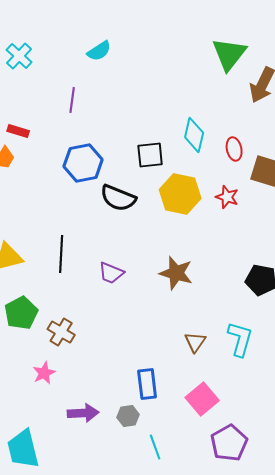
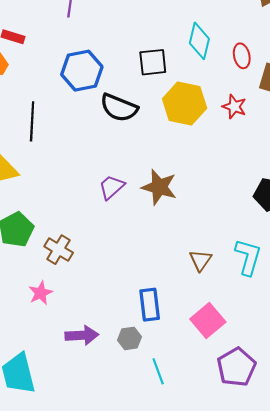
black line: (61, 254) -> (32, 121), moved
purple trapezoid: (111, 273) -> (111, 187), turned 116
brown star: (176, 273) -> (159, 187), moved

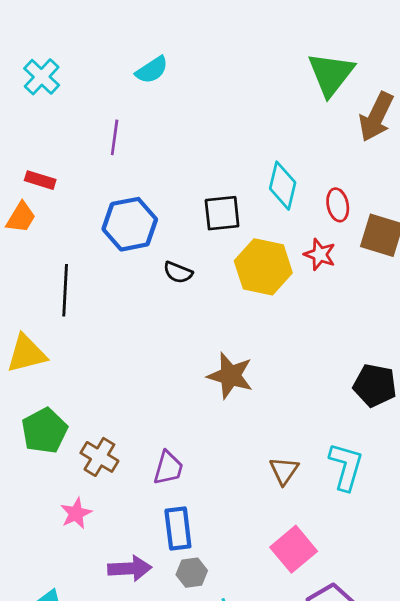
red star: (234, 107) -> (320, 254), moved
black semicircle: (119, 108) -> (178, 272), size x0.6
purple trapezoid: (111, 187) -> (168, 468), moved, turned 148
blue rectangle: (150, 305) -> (178, 529), moved

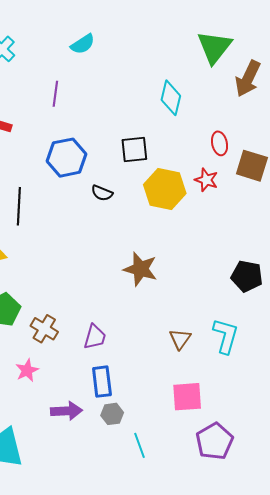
cyan diamond: (283, 186) -> (171, 98), moved
pink square: (294, 549) -> (187, 397), turned 36

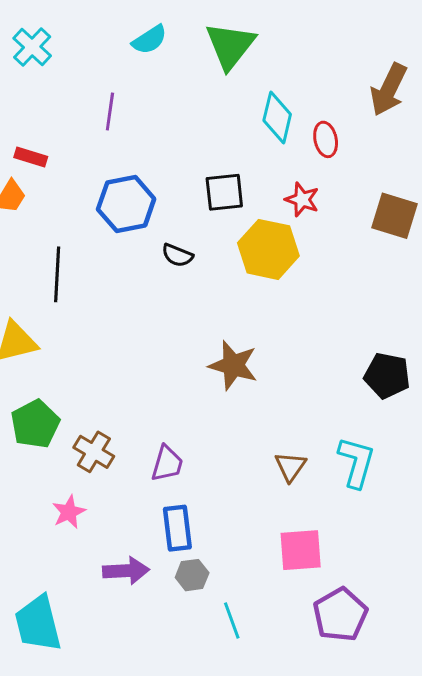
green triangle: (214, 47) -> (230, 46), moved
red ellipse: (220, 143) -> (326, 139), moved
red star: (206, 180) -> (302, 200), moved

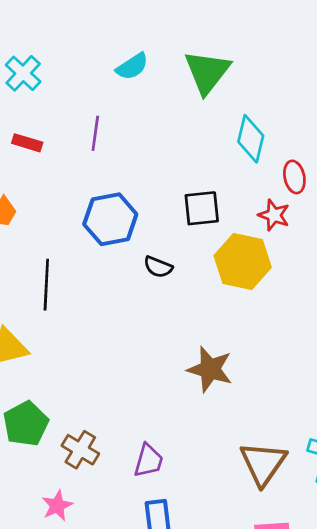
red ellipse: (326, 139) -> (294, 177), moved
red rectangle: (31, 157) -> (27, 143), moved
brown triangle: (290, 467) -> (263, 463), size x1.6

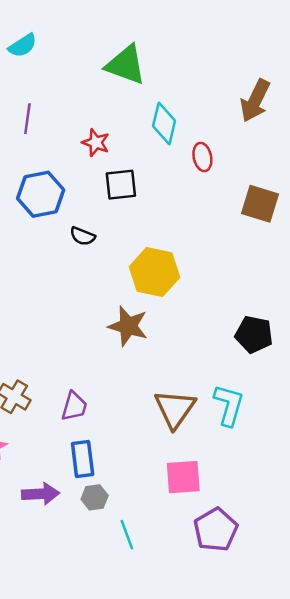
cyan semicircle: (132, 67) -> (23, 46), moved
green triangle: (207, 72) -> (126, 65), turned -48
red star: (274, 215) -> (96, 143), moved
yellow hexagon: (243, 262) -> (154, 272), moved

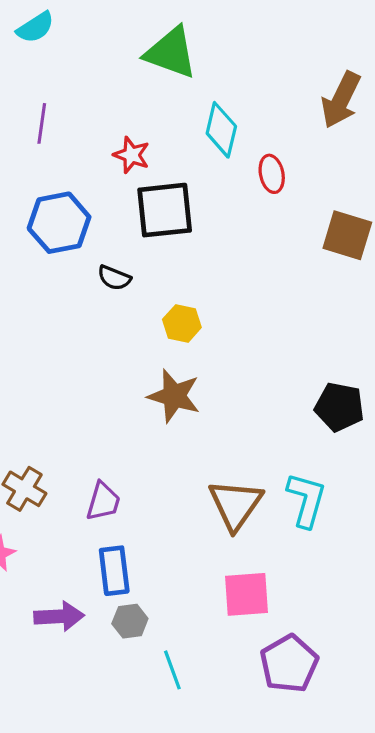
black square: (121, 185) -> (165, 210), size x1.4
yellow hexagon: (154, 272) -> (182, 323), moved, size x0.6

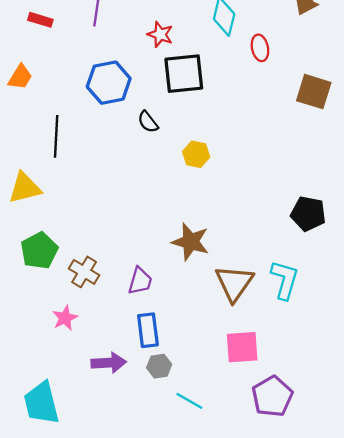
black semicircle: (114, 278) -> (148, 122), turned 30
brown star: (174, 396) -> (191, 242), moved
cyan line: (172, 670) -> (189, 401), turned -40

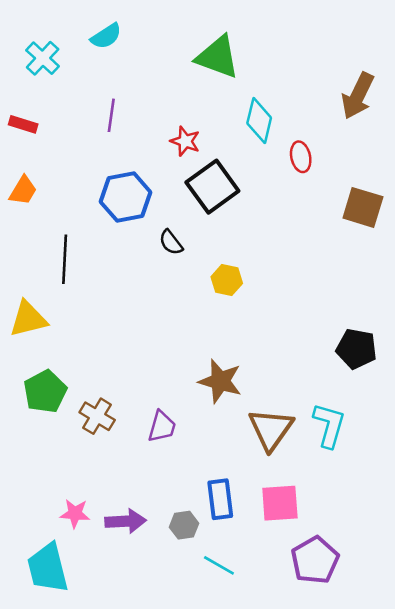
red rectangle: (40, 20) -> (23, 124), moved
black square: (184, 74) -> (212, 187), turned -30
pink star: (65, 318) -> (75, 514), moved, turned 30
blue rectangle: (148, 330) -> (220, 499), moved

